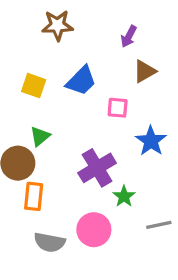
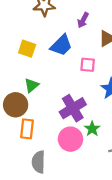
purple arrow: (129, 36) -> (83, 20), moved
pink circle: (94, 230) -> (70, 139), moved
gray semicircle: (50, 242) -> (38, 162), turned 80

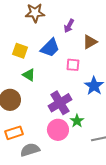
green triangle: (32, 85) -> (29, 75), moved, turned -48
orange rectangle: (27, 129) -> (14, 133), moved, turned 66
gray semicircle: (38, 162) -> (30, 150), turned 72

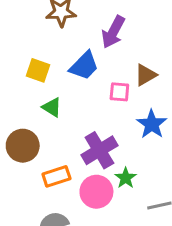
purple arrow: (69, 26) -> (113, 32), size x1.5
brown triangle: (90, 42) -> (146, 75), moved
orange rectangle: (14, 133) -> (56, 176), moved

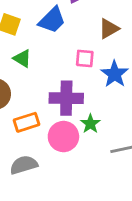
pink square: (119, 92) -> (85, 58), moved
purple cross: (99, 150) -> (66, 98), turned 32

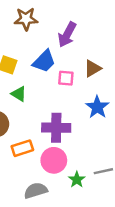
pink square: (85, 58) -> (66, 78), moved
green star: (90, 124) -> (77, 180), moved
gray semicircle: (24, 165) -> (36, 191), moved

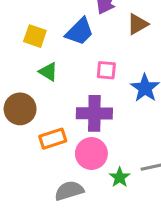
brown triangle: (92, 68) -> (138, 24), moved
pink square: (66, 78) -> (106, 70), moved

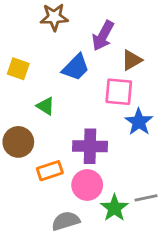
yellow square: (35, 36) -> (18, 69), moved
pink square: (106, 70) -> (119, 92), moved, size x1.5
green star: (120, 177) -> (114, 208), size x1.4

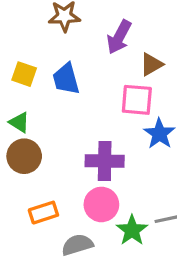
blue trapezoid: (76, 67) -> (66, 79), moved, turned 120
green triangle: (46, 106) -> (19, 122), moved
orange rectangle: (50, 171) -> (43, 213), moved

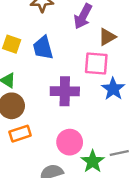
purple cross: (105, 161) -> (65, 91), moved
orange rectangle: (43, 213) -> (20, 134), moved

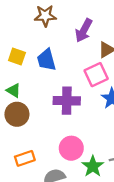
pink square: (96, 63) -> (96, 75), turned -30
orange rectangle: (20, 134) -> (25, 158), moved

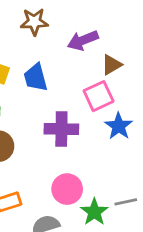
purple arrow: (84, 30) -> (83, 40), turned 40

